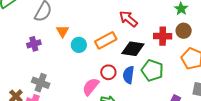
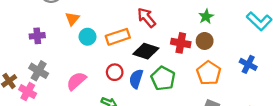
purple cross: (34, 44) -> (37, 36), moved
pink semicircle: (91, 87) -> (76, 81), moved

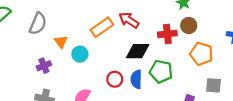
purple cross: (37, 36) -> (44, 66), moved
orange rectangle: (118, 37) -> (102, 27), moved

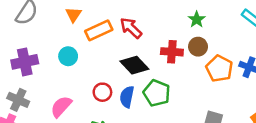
orange triangle: (61, 42) -> (73, 15), moved
black diamond: (138, 51) -> (134, 65), turned 35
orange pentagon: (201, 54) -> (219, 68), moved
purple cross: (44, 66) -> (25, 62), size x1.5

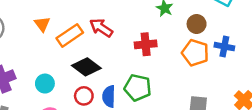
brown circle: (198, 47) -> (197, 24), moved
cyan circle: (68, 56) -> (45, 84), moved
black diamond: (134, 65) -> (86, 67), moved

